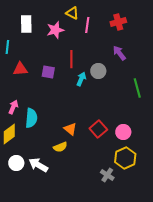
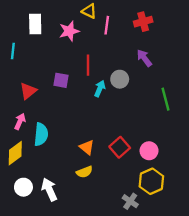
red triangle: (20, 69) -> (28, 91), moved, turned -35
yellow semicircle: (60, 147) -> (84, 172), moved
white arrow: (38, 165) -> (49, 189), turned 36

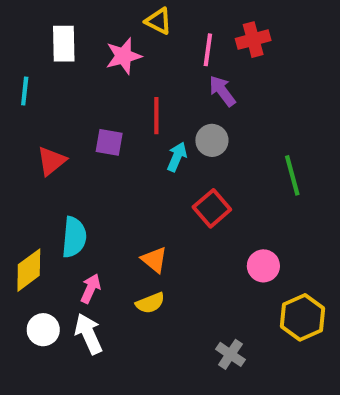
pink line: (107, 25) -> (208, 50), moved
purple arrow: (144, 58) -> (222, 91), moved
pink arrow: (20, 121) -> (91, 289), moved
red square: (120, 147) -> (212, 208), moved
yellow hexagon: (151, 181) -> (303, 317), moved

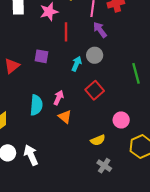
red line: (156, 116) -> (66, 32), moved
cyan semicircle: (74, 237) -> (36, 105), moved
pink arrow: (91, 289) -> (59, 98), moved
yellow semicircle: (150, 303) -> (98, 140), moved

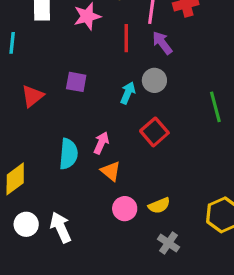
red line: (66, 32) -> (126, 38), moved
pink circle: (121, 120) -> (125, 209), moved

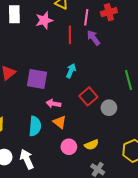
gray circle: (154, 80) -> (109, 108), moved
purple square: (76, 82) -> (37, 79), moved, size x1.5
pink arrow: (101, 143) -> (53, 104), turned -104
cyan semicircle: (68, 154) -> (35, 126), moved

